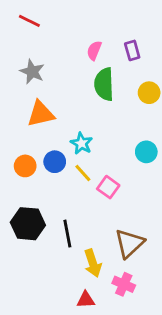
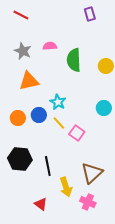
pink semicircle: (94, 50) -> (50, 46), moved, turned 64
purple rectangle: (132, 50) -> (90, 14), moved
red triangle: (86, 300) -> (41, 204), moved, turned 40

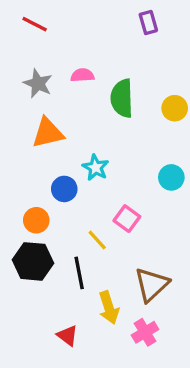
orange circle: (18, 118) -> (36, 220), moved
yellow line: (59, 123) -> (97, 240), moved
pink cross: (88, 202) -> (145, 332), turned 35

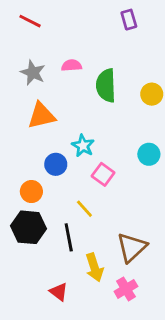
pink square: (127, 219) -> (103, 174), moved

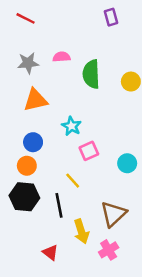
gray star: (33, 73) -> (28, 63), turned -30
cyan circle: (149, 154) -> (127, 163), moved
blue circle: (56, 164) -> (33, 142), moved
pink square: (103, 174) -> (89, 151), turned 30

